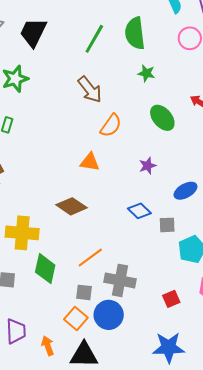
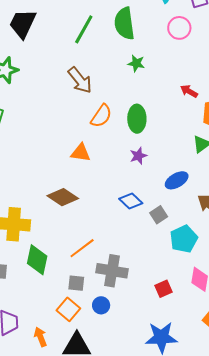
green ellipse: (162, 118) -> (137, 119), moved, turned 40
gray square: (167, 225) -> (159, 215), turned -30
blue circle: (109, 315) -> (101, 305), size x0.6

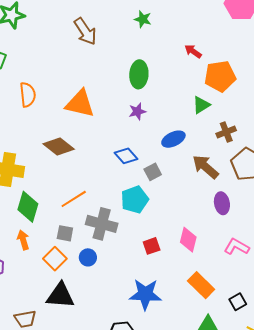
orange semicircle: (101, 116) -> (28, 95), moved, turned -45
orange triangle: (81, 153) -> (80, 104), size x1.5
cyan pentagon: (184, 239) -> (135, 200), moved
orange arrow: (40, 337) -> (23, 240), moved

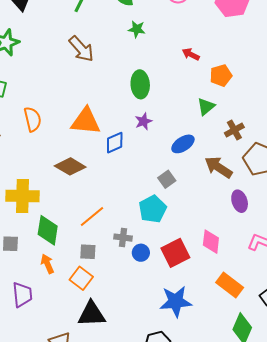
orange pentagon: (220, 76) -> (221, 76), size x0.7
blue diamond: (126, 156) -> (115, 143), moved, turned -65
gray cross: (102, 224) -> (123, 238), size x0.6
red square: (152, 246) -> (175, 253), size x1.6
blue circle: (88, 257) -> (141, 253), moved

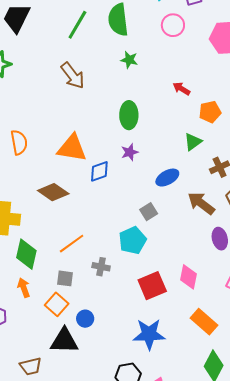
blue circle: (141, 253) -> (85, 319), moved

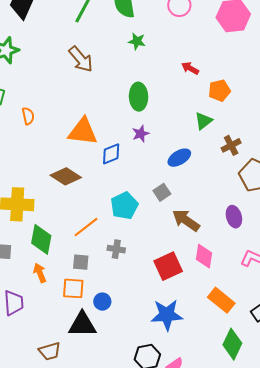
orange semicircle: (19, 142) -> (28, 116), moved, size x0.7
brown arrow: (201, 203) -> (186, 220), moved
cyan pentagon: (133, 240) -> (124, 206), moved
orange square: (57, 304) -> (73, 288), turned -35

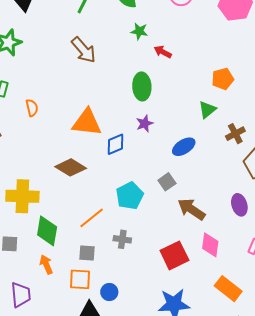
red arrow: (190, 68) -> (163, 52), moved

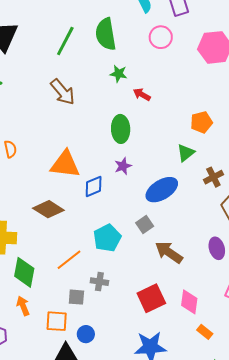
blue ellipse: (184, 147) -> (162, 190), size x1.4
pink diamond: (210, 245) -> (189, 302), moved
gray square: (87, 253) -> (76, 297), moved
orange rectangle: (228, 289) -> (205, 332), size x0.6

